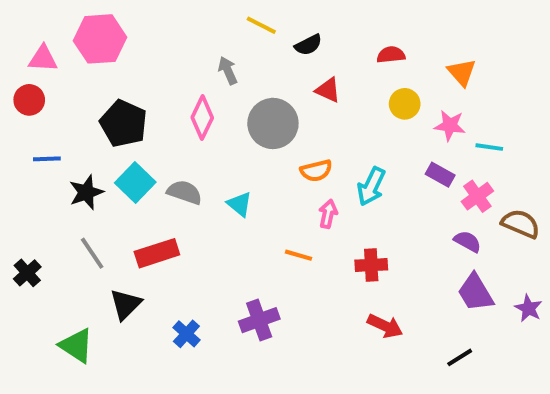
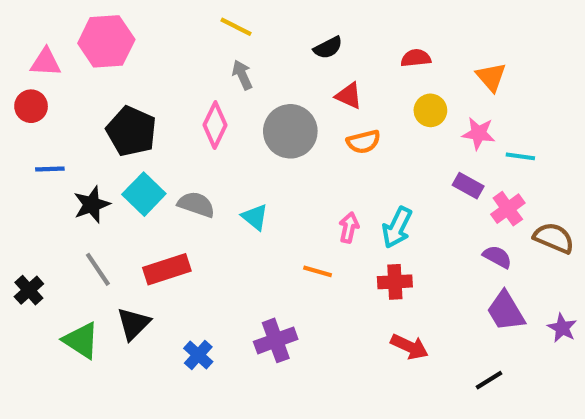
yellow line: (261, 25) -> (236, 27), moved
orange semicircle: (316, 171) -> (364, 142), moved
cyan arrow: (371, 186) -> (397, 227), moved
green triangle: (76, 346) -> (81, 340), moved

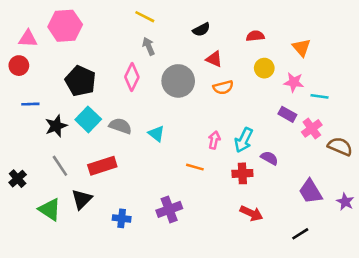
purple semicircle: (497, 257) -> (269, 158), moved
blue cross: (198, 355) -> (122, 218), turned -36

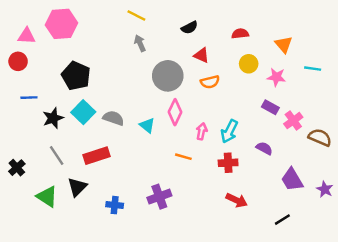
pink diamond: (132, 77) -> (175, 112), moved
cyan line: (319, 96) -> (313, 69), moved
purple semicircle: (269, 158) -> (264, 148), moved

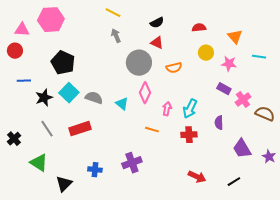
red triangle: (202, 55) -> (157, 43), moved
purple semicircle: (264, 148) -> (219, 123), turned -120
black triangle: (77, 187) -> (64, 184), moved
red arrow: (237, 200) -> (197, 177), moved

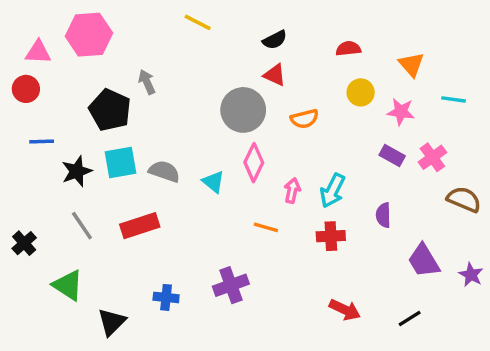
gray arrow: (116, 36) -> (147, 82), moved
cyan square: (69, 93) -> (121, 163), turned 36
pink cross: (243, 100) -> (432, 157), moved

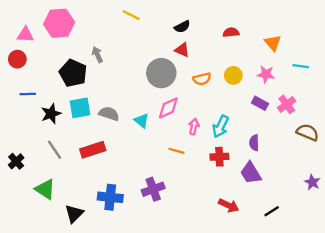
yellow circle: (361, 92) -> (233, 75), moved
pink diamond: (254, 163) -> (168, 108), turned 40
purple trapezoid: (424, 261) -> (251, 173), moved
blue cross: (166, 297) -> (110, 197), size x1.5

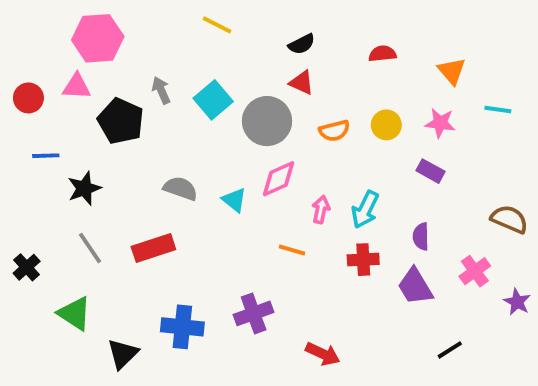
pink triangle: (25, 35) -> (77, 86), moved
pink cross: (287, 104) -> (475, 271), moved
cyan square: (80, 108) -> (213, 100), moved, turned -30
red arrow: (229, 205) -> (323, 354), moved

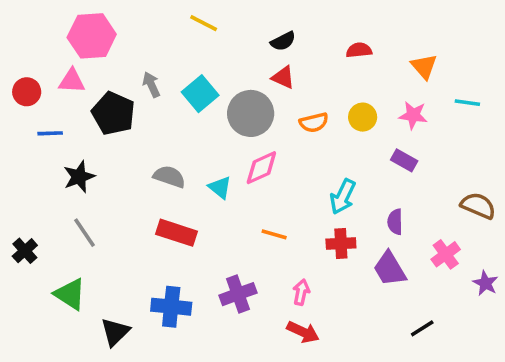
blue line: (46, 156) -> (50, 133), moved
pink arrow: (321, 210) -> (301, 292), moved
red rectangle: (153, 248) -> (177, 233), moved, turned 36

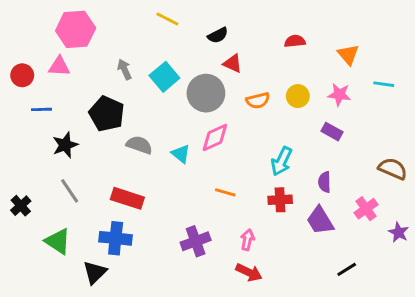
black semicircle: (283, 41) -> (218, 35), moved
black pentagon: (113, 113) -> (107, 114), moved
red rectangle: (177, 233) -> (127, 198), moved
blue cross: (171, 307) -> (116, 238), moved

